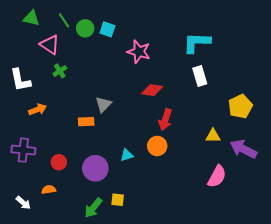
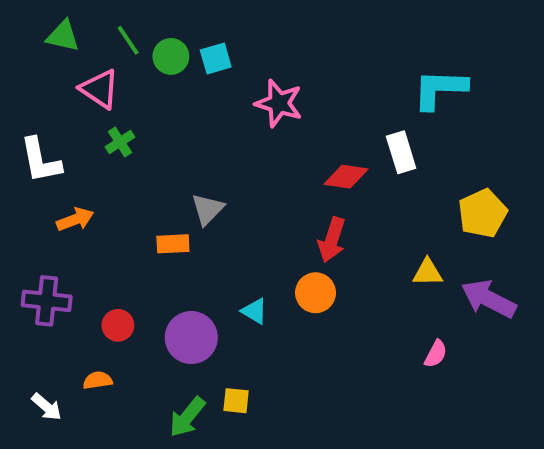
cyan square: (107, 29) -> (216, 58), turned -35
cyan L-shape: (197, 43) -> (440, 89), moved
red diamond: (152, 90) -> (346, 177), moved
cyan triangle: (127, 155) -> (254, 311), turned 48
pink semicircle: (217, 176) -> (436, 354), size x0.6

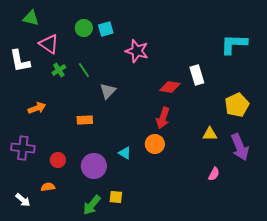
green line: (128, 40) -> (84, 70), moved
cyan L-shape: (440, 89) -> (234, 44), moved
white L-shape: (41, 160) -> (20, 61), moved
gray triangle: (208, 209) -> (108, 91), moved
purple arrow: (489, 299) -> (240, 147), turned -140

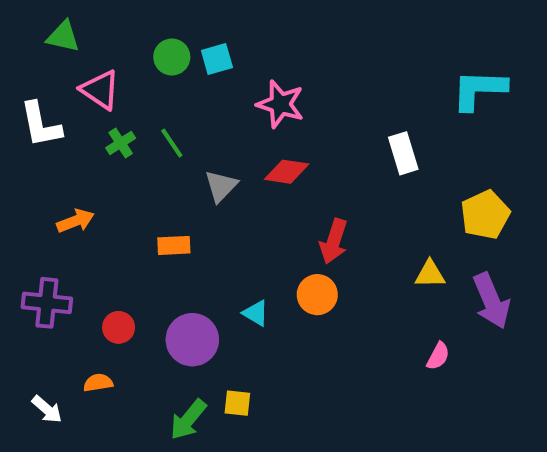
red diamond: (170, 87) -> (287, 172), moved

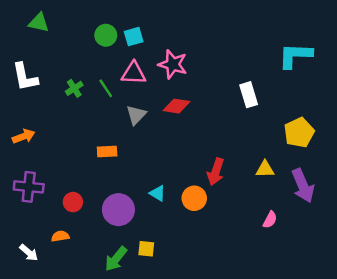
pink triangle: (100, 90) -> (134, 73), moved, turned -32
orange arrow: (76, 221) -> (24, 136), moved
red arrow: (334, 241) -> (216, 172), moved
orange circle: (317, 295) -> (194, 198), moved

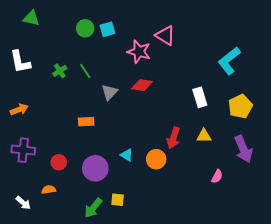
cyan L-shape: (295, 55) -> (229, 61), moved, turned -40
pink triangle: (134, 73) -> (165, 35), moved, turned 30
white rectangle: (249, 95) -> (200, 97), moved
yellow triangle: (265, 169) -> (204, 136), moved

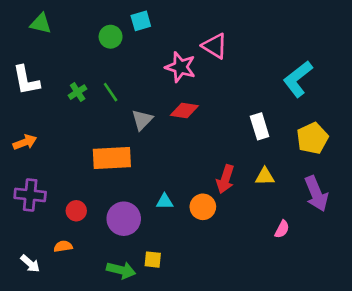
cyan square: (107, 29) -> (141, 21), moved
orange rectangle: (86, 122) -> (112, 158), size x1.8
cyan triangle: (127, 155) -> (165, 202), turned -32
green arrow: (93, 208) -> (121, 270), turned -115

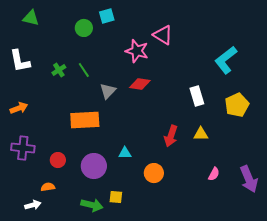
purple arrow: (316, 194) -> (249, 179), moved
orange circle: (203, 207) -> (154, 173), moved
white arrow: (30, 264) -> (33, 205), moved, turned -56

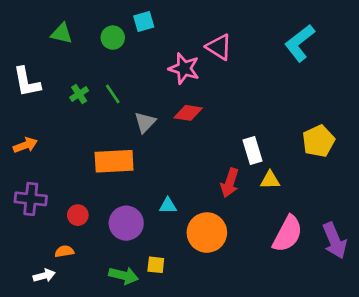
green triangle: (31, 18) -> (62, 34), moved
cyan L-shape: (226, 60) -> (300, 43), moved
white rectangle: (197, 96) -> (253, 151), moved
orange circle: (154, 173) -> (207, 233), size x1.5
pink semicircle: (214, 174) -> (288, 234), size x2.0

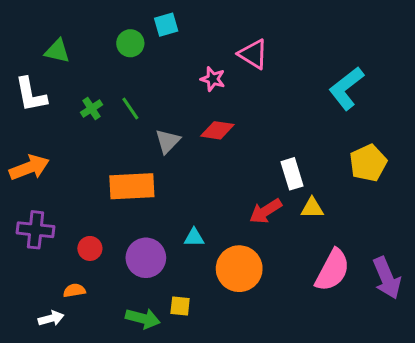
green triangle: (62, 34) -> (57, 51), moved
cyan L-shape: (300, 43) -> (346, 88), moved
pink star: (184, 68) -> (213, 79), size x0.7
orange arrow: (25, 145) -> (29, 168), size x1.4
red arrow: (230, 183) -> (266, 211), turned 40

